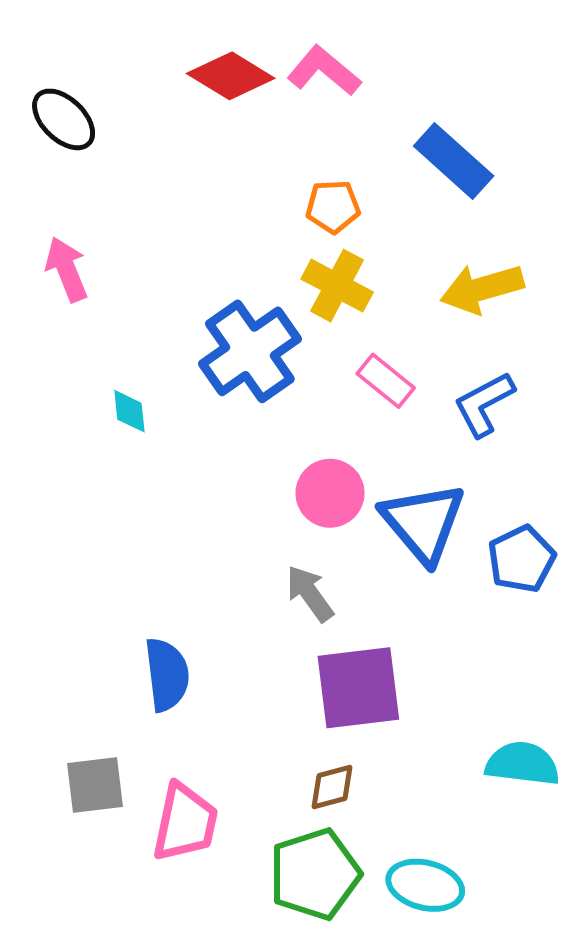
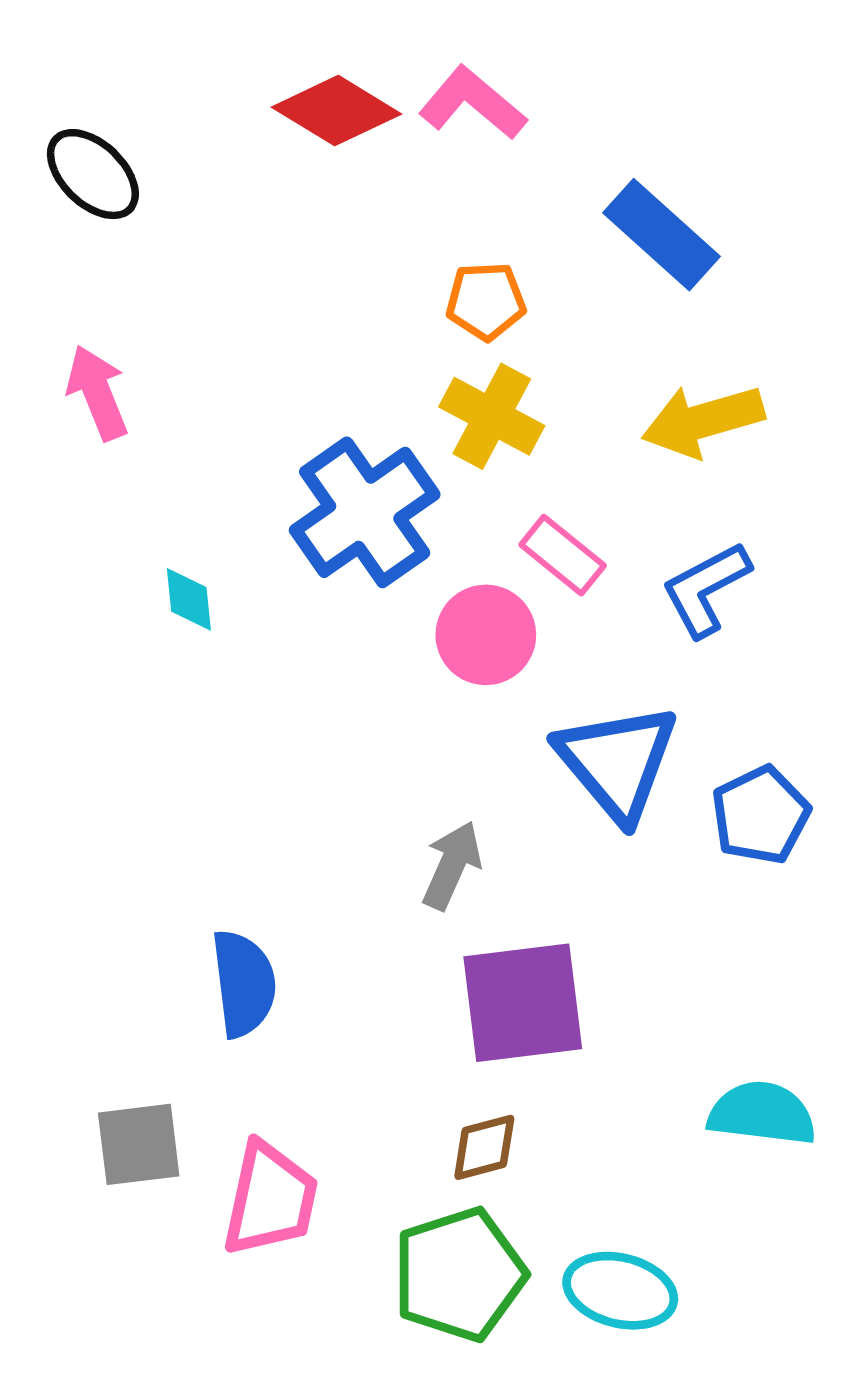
pink circle: (330, 493) -> (486, 635), moved
gray arrow: (310, 594) -> (452, 865), turned 60

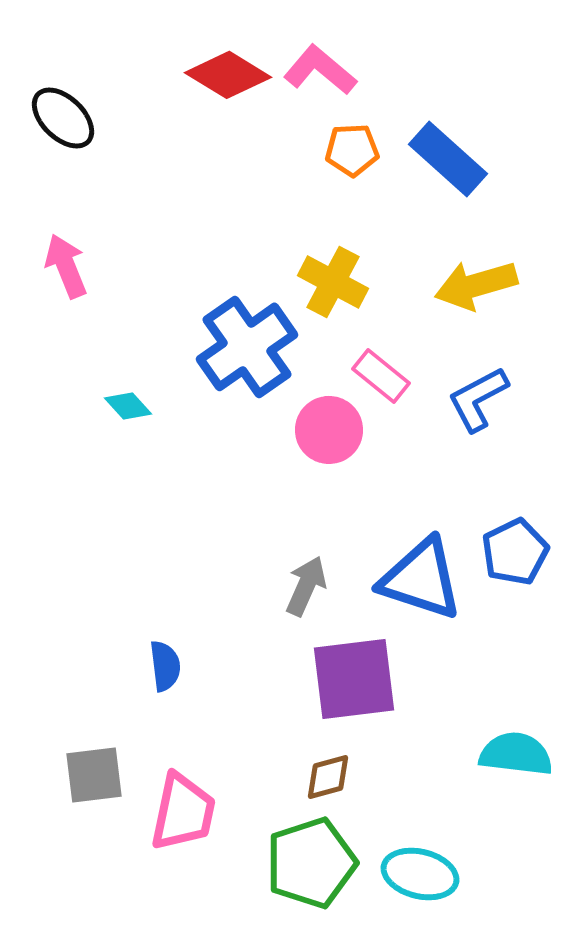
orange pentagon: (486, 301) -> (352, 150), moved
cyan diamond: (189, 599) -> (128, 406), turned -36
blue triangle: (617, 762) -> (421, 579), moved, turned -32
blue semicircle: (244, 983) -> (165, 666), size x0.7

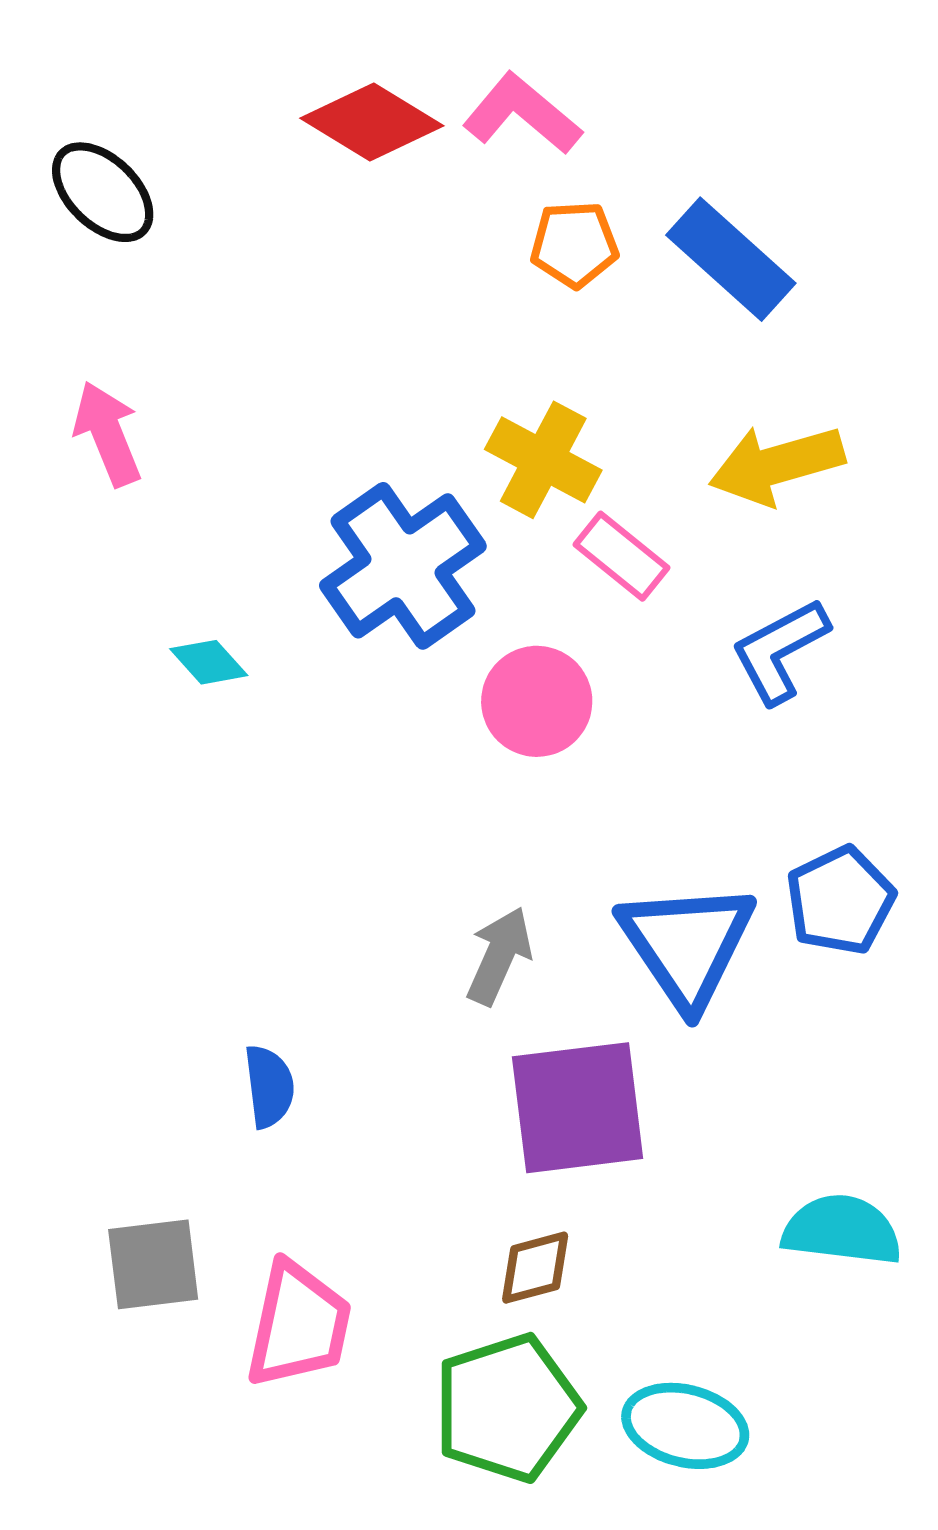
pink rectangle: (381, 376) -> (622, 556), moved
blue triangle: (421, 579) -> (687, 944), turned 38

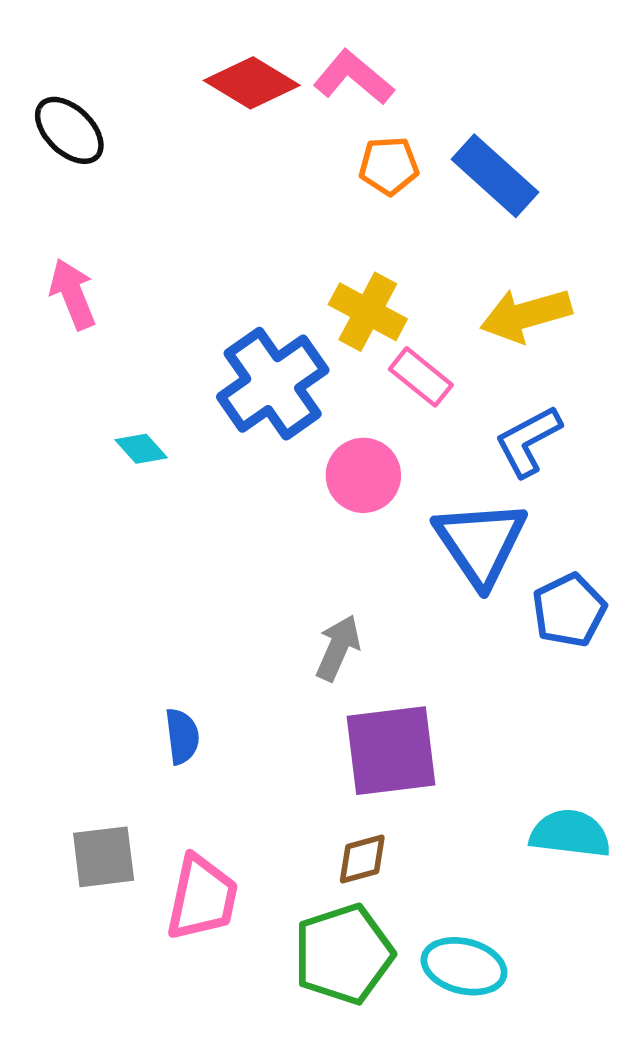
blue triangle: (687, 944) -> (481, 543), moved

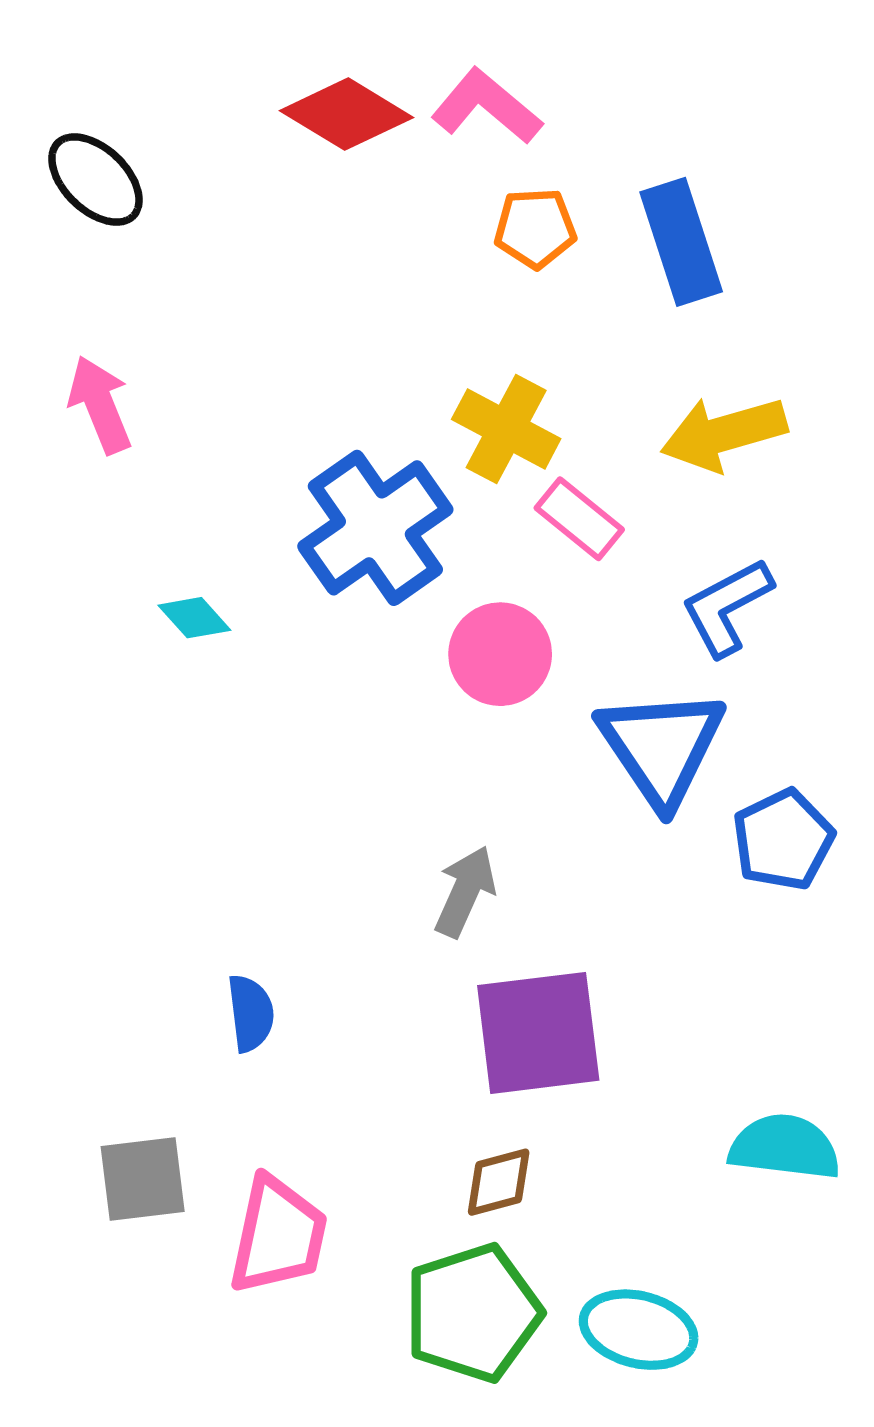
blue rectangle: (495, 176) -> (681, 242), turned 30

